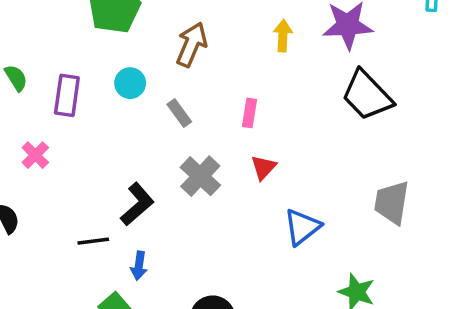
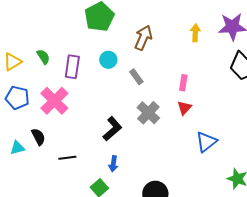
pink rectangle: (249, 113) -> (183, 83), moved
pink cross: (35, 155) -> (54, 101), size x1.8
black line: (93, 241) -> (67, 158), moved

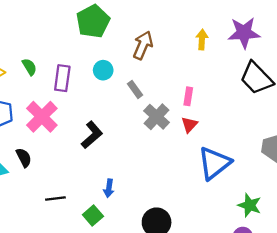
gray cross: (148, 113) -> (157, 117), moved
black L-shape: (112, 129) -> (92, 135), moved
blue triangle: (206, 142) -> (214, 163), size x1.4
black line: (67, 158) -> (55, 198), moved

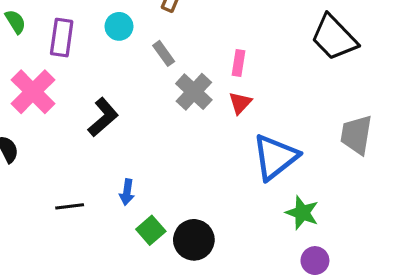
black line: (55, 198) -> (70, 206), moved
green star: (250, 205) -> (302, 213), moved
green square: (93, 215) -> (151, 230), moved

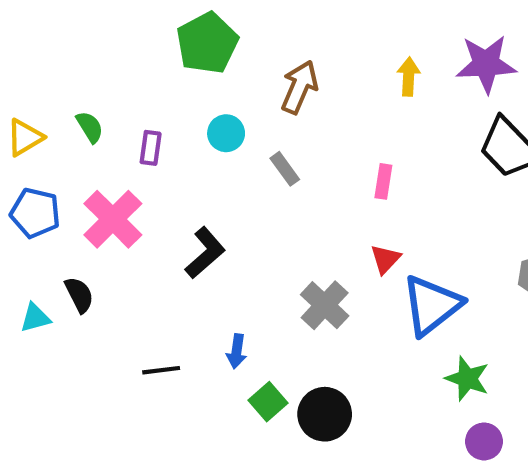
purple rectangle: (62, 38) -> (151, 148), size x0.7
gray cross: (194, 92) -> (325, 305), moved
red triangle: (240, 103) -> (385, 259), moved

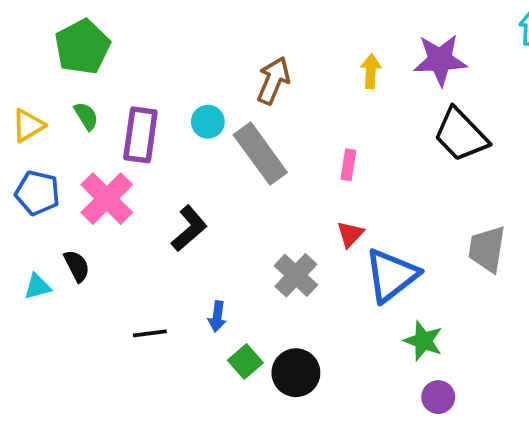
green pentagon: (207, 43) -> (82, 47), moved
purple rectangle: (151, 148) -> (140, 135), size x1.8
gray rectangle: (285, 169) -> (260, 154), size x2.0

